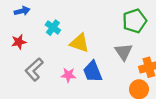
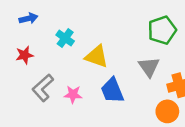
pink star: (68, 75) -> (73, 94), moved

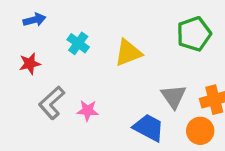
yellow triangle: (97, 56) -> (128, 53), moved, turned -40
gray triangle: (149, 67) -> (174, 96), moved
blue trapezoid: (112, 90) -> (149, 128), moved, turned 140

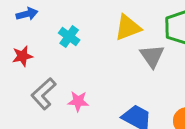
yellow triangle: (128, 53) -> (128, 27), moved
gray triangle: (174, 96) -> (152, 56), moved

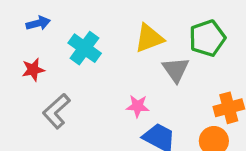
cyan cross: (69, 37) -> (85, 48), size x1.4
pink star: (78, 101) -> (138, 106), moved

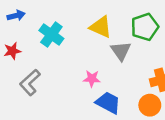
yellow triangle: (149, 38) -> (101, 27), turned 45

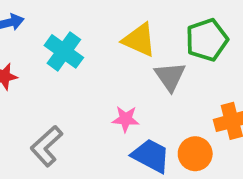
gray L-shape: (30, 82) -> (46, 146), moved
orange circle: (150, 105) -> (195, 154), moved

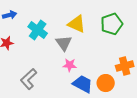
gray triangle: (170, 77) -> (64, 43), moved

